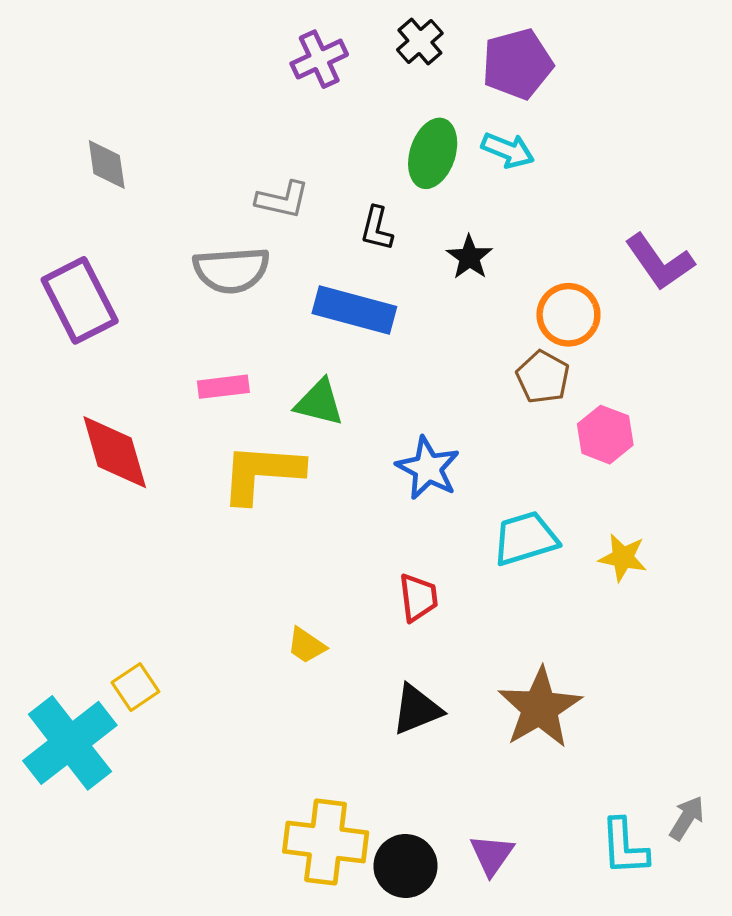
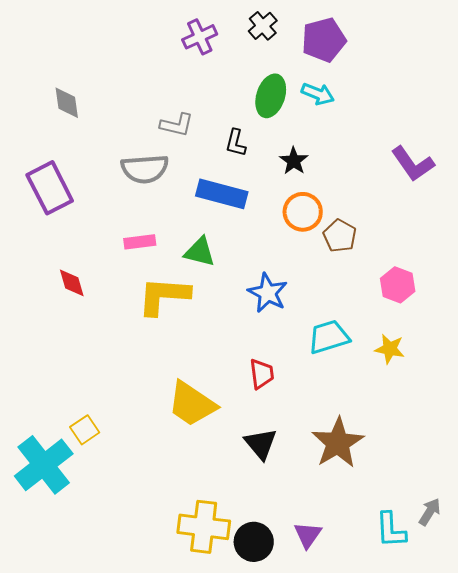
orange circle: (568, 315) -> (303, 212), moved
pink hexagon: (605, 435) -> (398, 285), moved
red diamond: (115, 452) -> (72, 283), size x0.6
yellow trapezoid: (306, 645) -> (192, 404), size x2.0
black triangle: (417, 709) -> (261, 444), turned -48

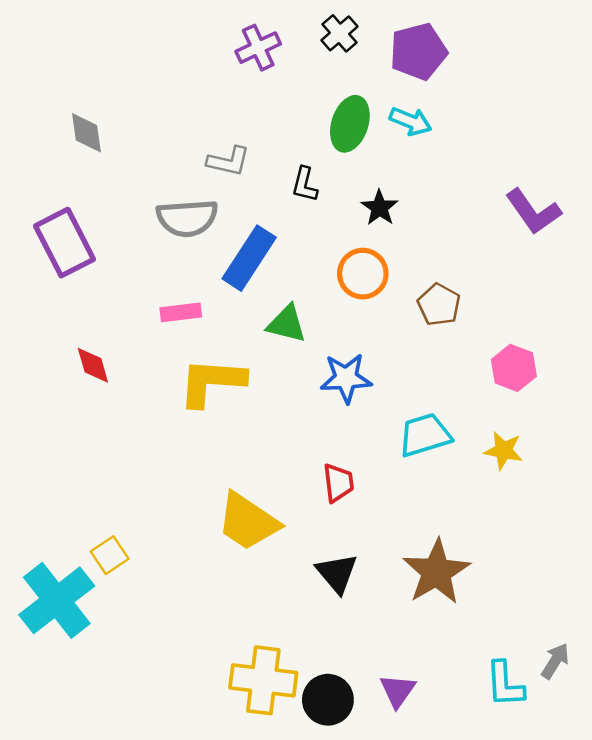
blue rectangle: (222, 194) -> (249, 258), moved, turned -72
orange circle: (303, 212) -> (363, 274), moved
green triangle: (200, 252) -> (287, 324), moved
blue star: (268, 293) -> (346, 378), turned -30

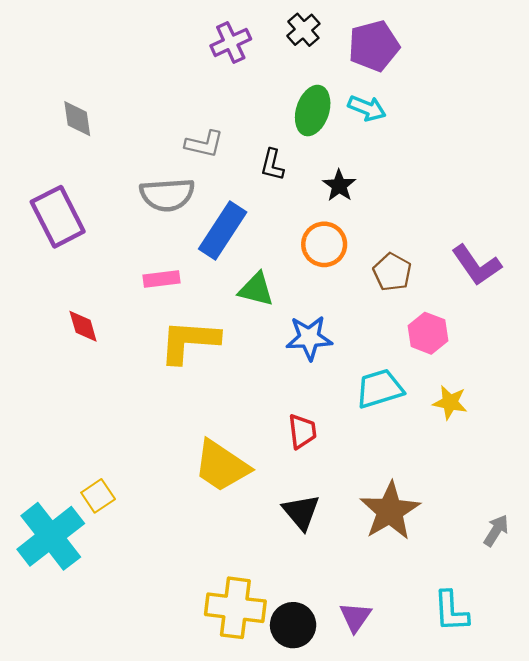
purple L-shape: (533, 212) -> (476, 265), moved
pink hexagon: (514, 368) -> (428, 333), moved
gray arrow: (555, 661) -> (496, 530), moved

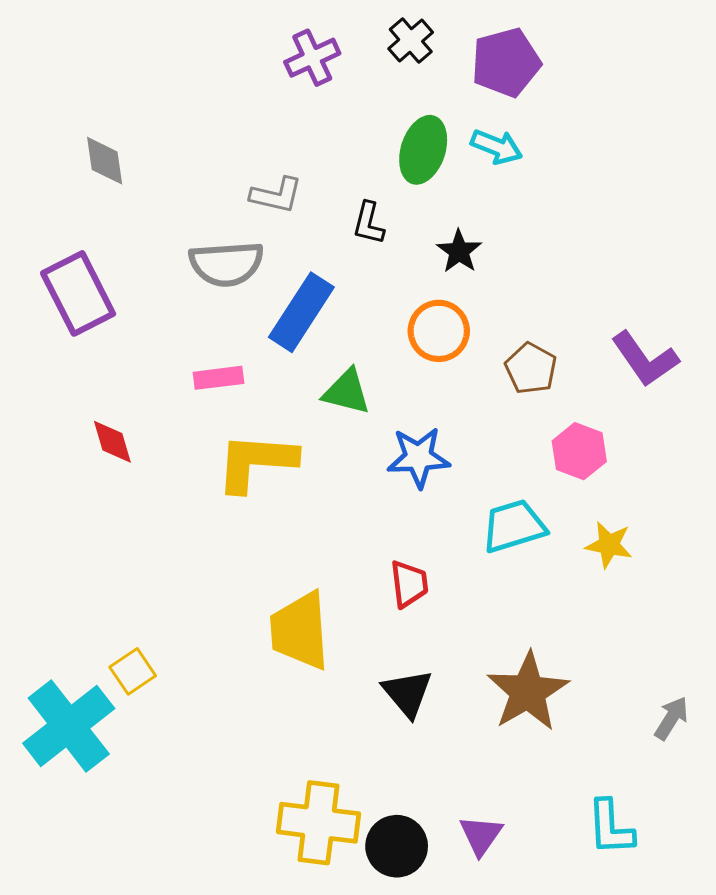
yellow trapezoid: (221, 466) -> (300, 631), turned 52

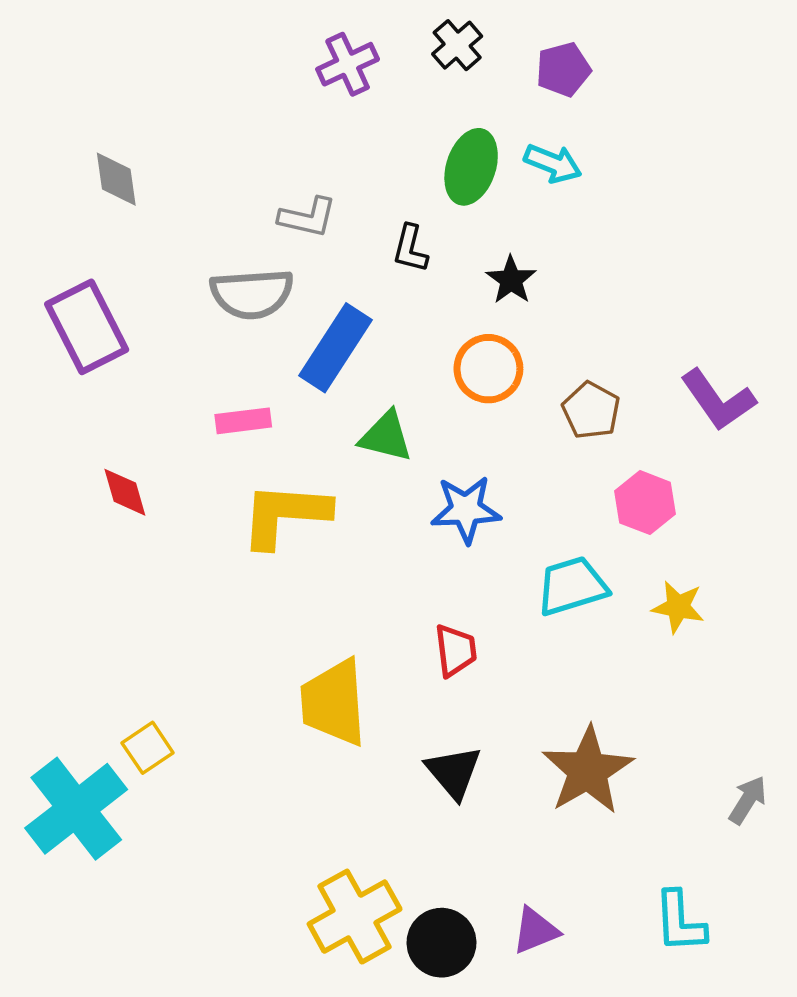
purple pentagon: (506, 62) -> (563, 69), size x0.7
yellow cross: (319, 823) -> (355, 917), turned -36
purple triangle: (481, 835) -> (535, 930), turned 33

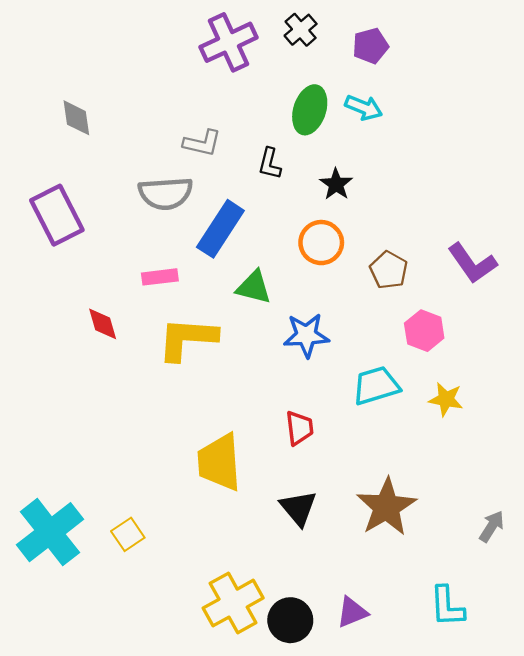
purple cross: (348, 64) -> (228, 42), size x1.4
red diamond: (125, 492) -> (103, 324), moved
yellow square: (148, 748) -> (128, 534), moved

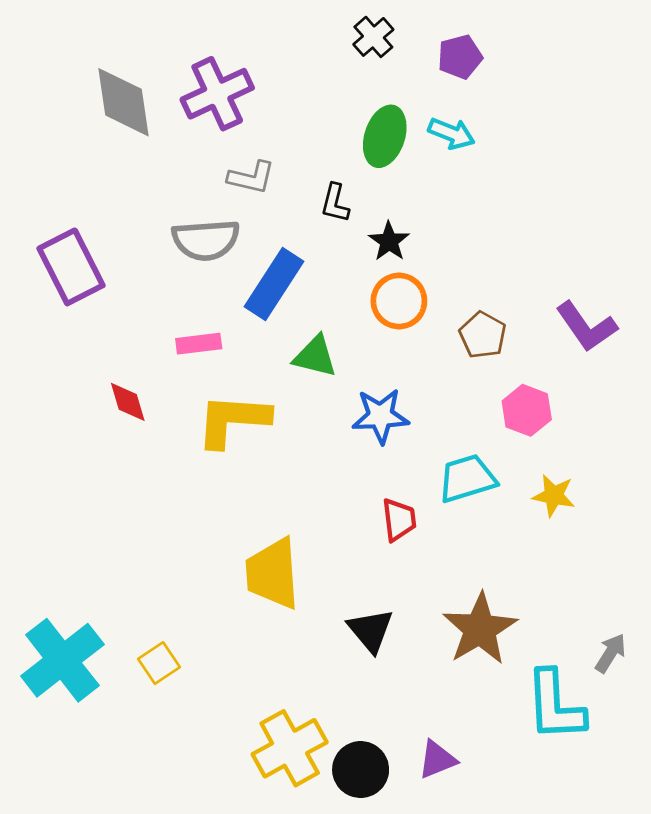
purple cross: (228, 42) -> (217, 94), moved
gray diamond: (76, 118) -> (123, 102), moved, size x1.6
black star: (336, 184) -> (389, 241), moved
red trapezoid: (299, 428) -> (399, 520), moved
cyan L-shape: (447, 606) -> (555, 706), moved, size x1.4

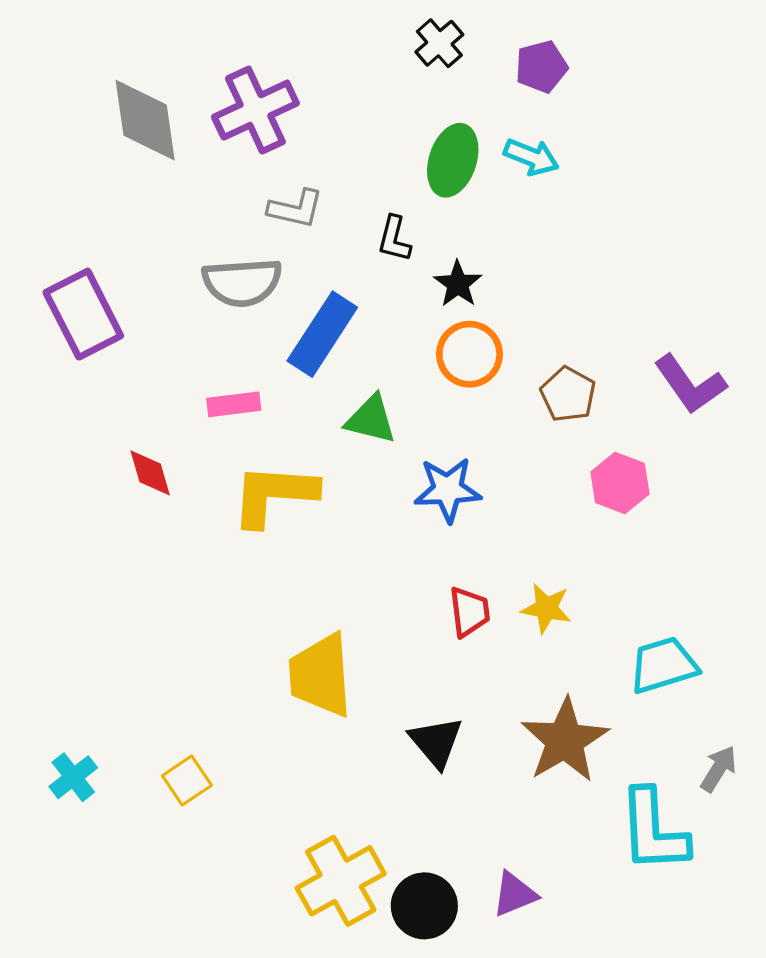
cyan trapezoid: (467, 478) -> (663, 665), moved
yellow star: (554, 496) -> (546, 608), moved
cyan cross: (62, 660) -> (73, 777), size x0.5

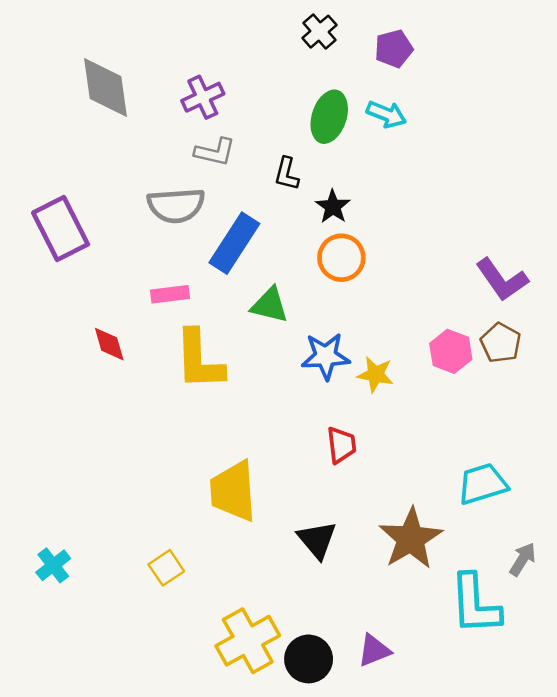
purple cross: (255, 110) -> (203, 97), moved, size x0.7
brown pentagon: (568, 394) -> (501, 343), moved
yellow L-shape: (274, 495) -> (199, 360), turned -96
yellow star: (546, 608) -> (375, 374), moved
yellow square: (187, 780) -> (166, 568), moved

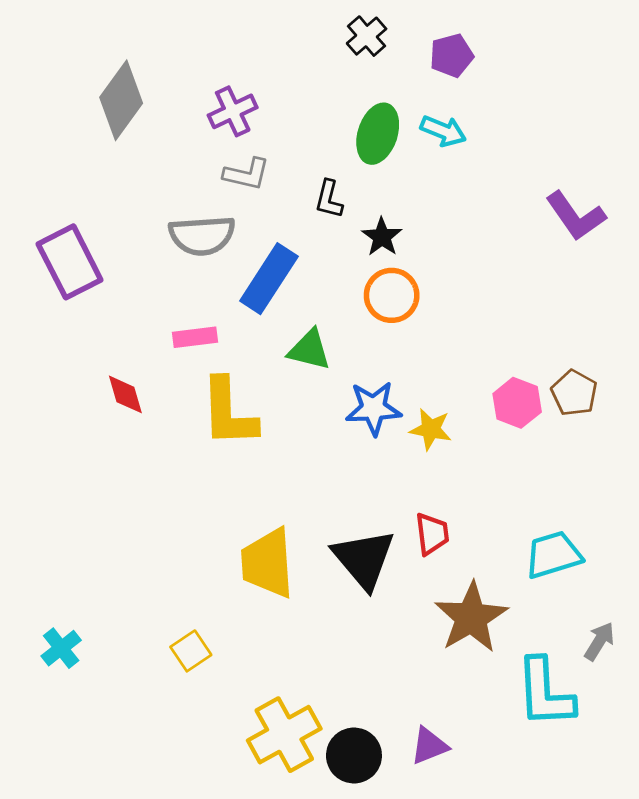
gray diamond: (106, 87) -> (121, 100), turned 44
purple L-shape: (502, 280) -> (576, 216), moved
red trapezoid: (341, 445) -> (432, 534), moved
black triangle: (317, 540) -> (364, 559), moved, size x1.4

